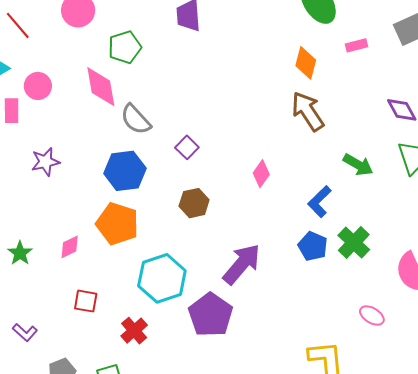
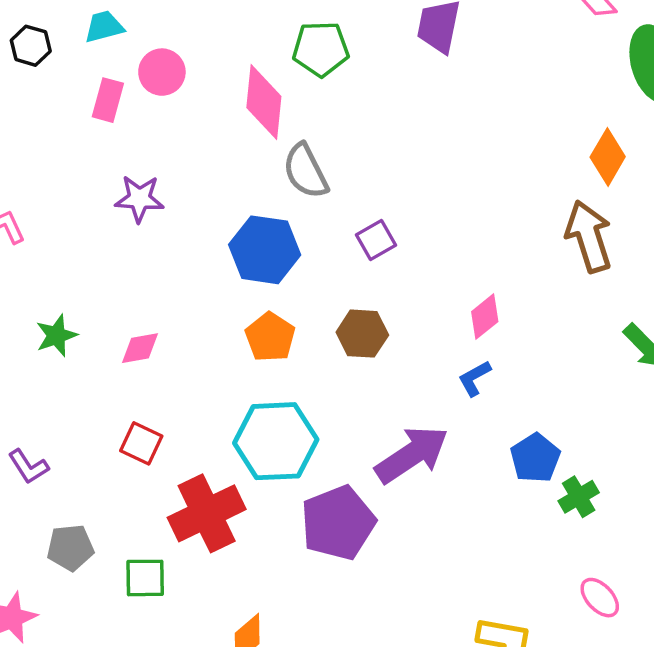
blue L-shape: (320, 202) -> (475, 378), moved, size x0.7
orange pentagon: (117, 224) -> (270, 337), moved, size x0.7
green cross: (354, 242) -> (579, 497), moved, size x0.7
red cross: (134, 331) -> (207, 513), size x1.6

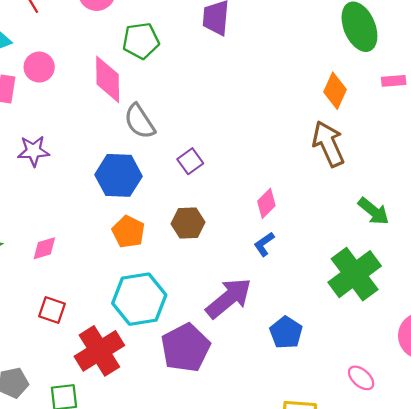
blue pentagon: (535, 458) -> (286, 333), moved
green cross: (579, 497) -> (355, 274), moved, size x2.0

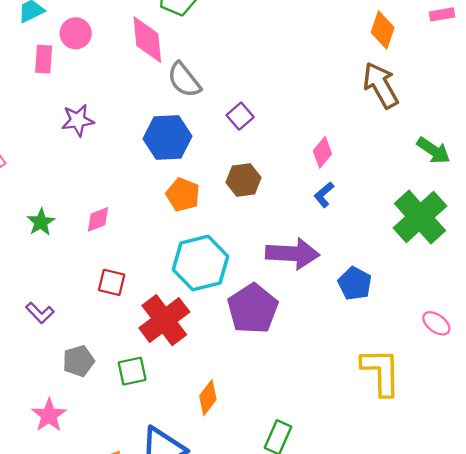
purple arrow: (229, 298) -> (293, 254), turned 48

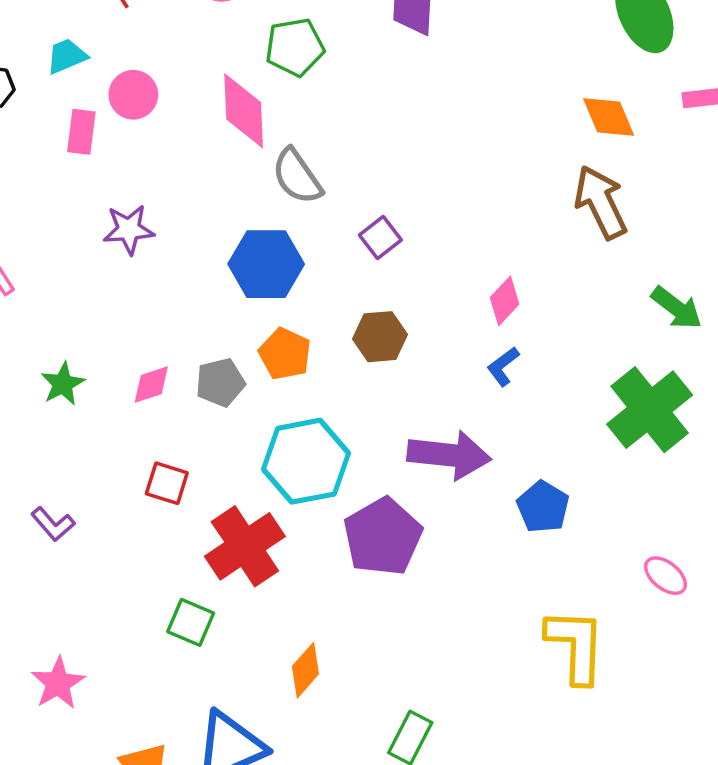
orange diamond: (383, 30) -> (609, 117), turned -45
gray pentagon: (79, 361) -> (220, 382), moved
green square: (132, 371) -> (191, 622), turned 32

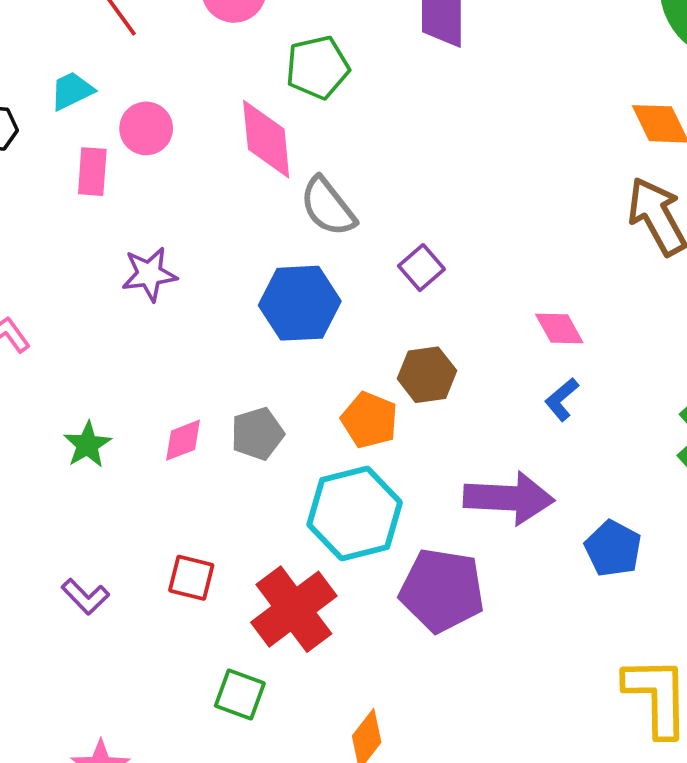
pink diamond: (505, 301) -> (559, 329), turned -69
orange pentagon: (285, 354) -> (369, 420), moved
red square: (167, 483) -> (191, 578), moved
purple pentagon: (383, 537) -> (442, 590), turned -30

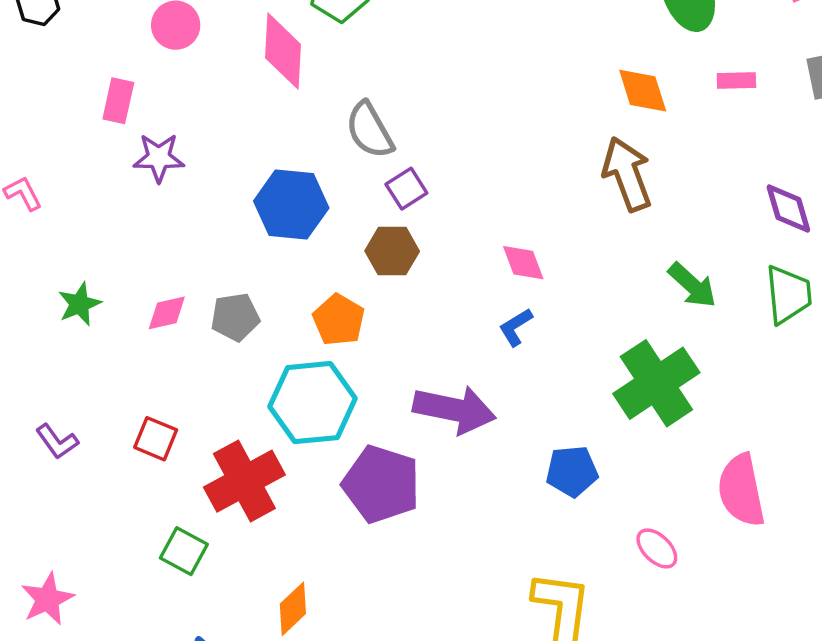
pink rectangle: (92, 172) -> (118, 101), moved
gray semicircle: (328, 207) -> (370, 130), moved
brown hexagon: (427, 375) -> (392, 251), moved
blue pentagon: (613, 549) -> (572, 471), moved, turned 30

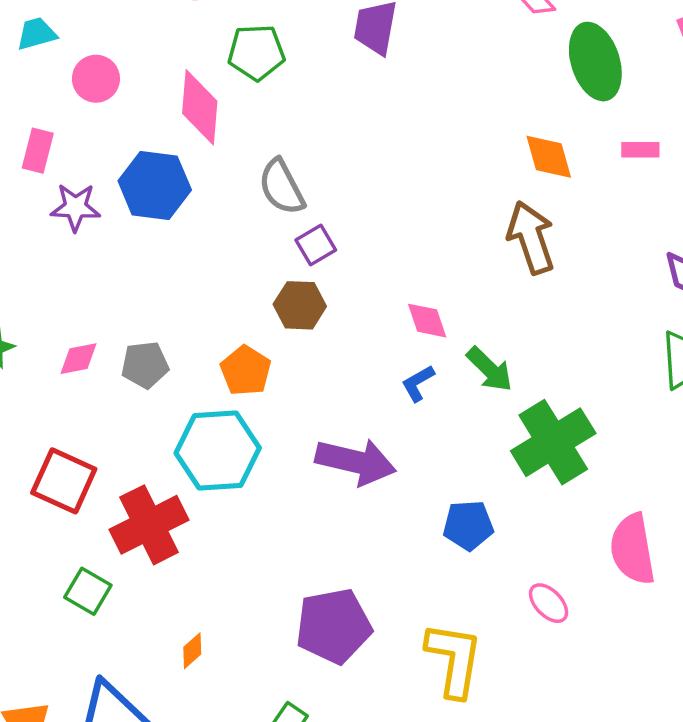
blue hexagon: (291, 204) -> (155, 185), moved
green arrow: (692, 285) -> (490, 369), moved
red square: (156, 439) -> (64, 481), size x1.5
purple pentagon: (381, 484) -> (334, 626), moved, turned -30
orange diamond: (293, 609) -> (192, 651), size x0.7

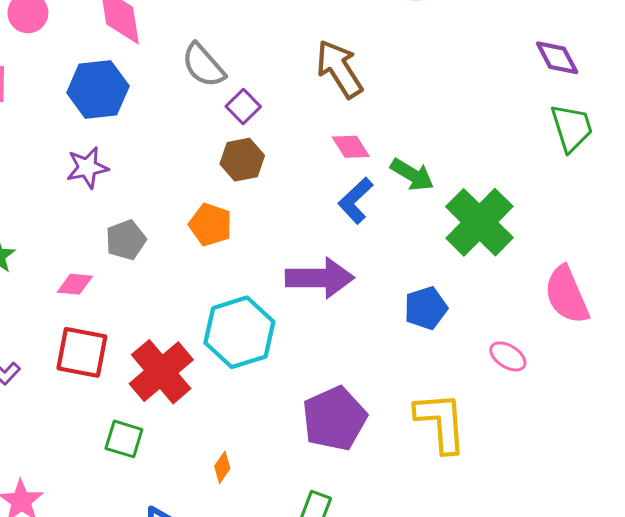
purple star: (75, 207) -> (87, 168), moved
brown arrow: (531, 238) -> (339, 69), moved
pink diamond: (79, 359) -> (75, 284), moved, turned 30
blue L-shape: (418, 383) -> (356, 201), size x1.4
cyan hexagon: (218, 451) -> (239, 332), moved

